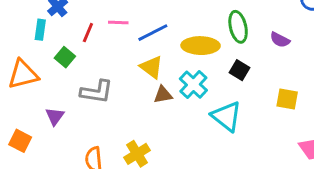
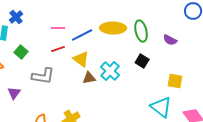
red line: (88, 33) -> (58, 49), moved, turned 48
yellow ellipse: (201, 46) -> (113, 28), moved
cyan triangle: (227, 116) -> (161, 107), moved

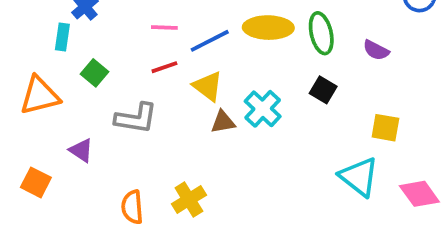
purple triangle: (14, 93) -> (81, 150), turned -32

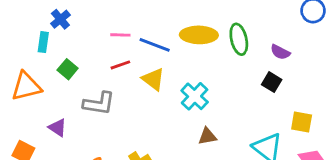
blue line: (210, 41) -> (155, 45), turned 48
black square: (323, 90) -> (272, 82), moved
brown triangle: (223, 122) -> (207, 136), moved
yellow square: (385, 128) -> (302, 122), moved

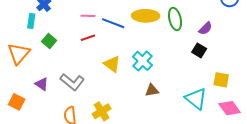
purple semicircle: (280, 52) -> (205, 28), turned -72
yellow triangle: (153, 79) -> (112, 64), moved
orange triangle: (26, 86) -> (19, 54), turned -35
gray L-shape: (99, 103) -> (72, 82), moved, turned 30

